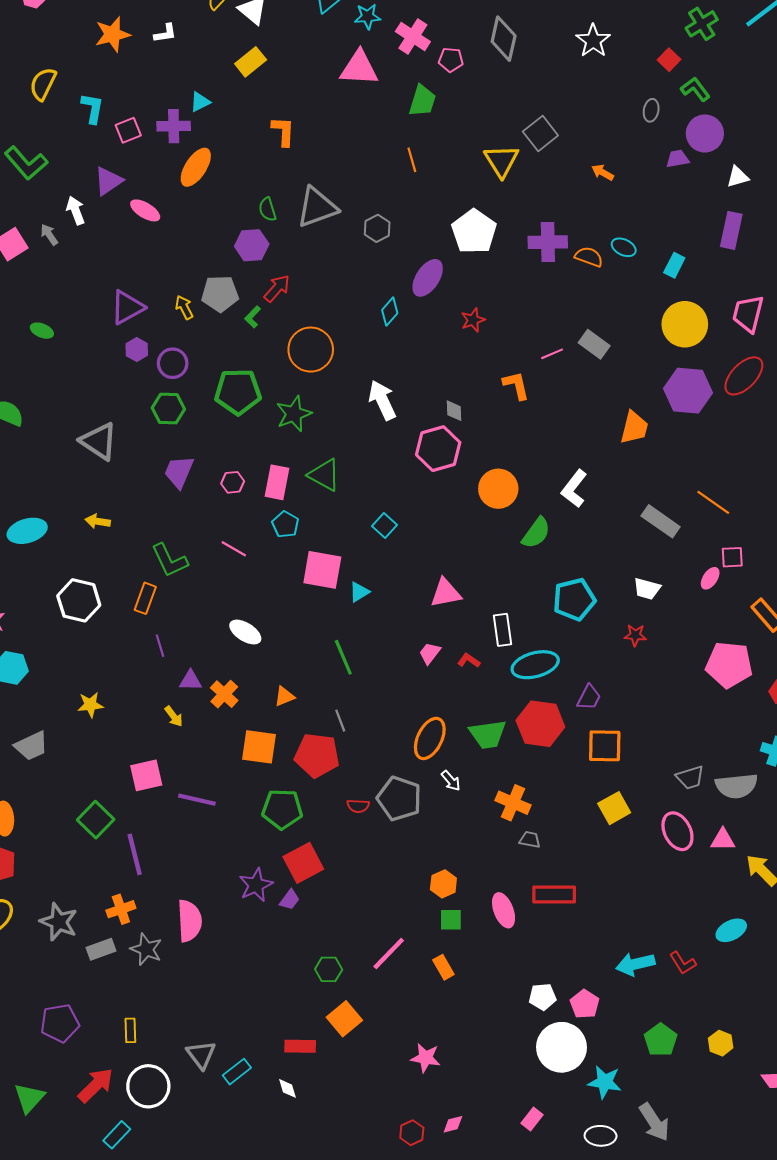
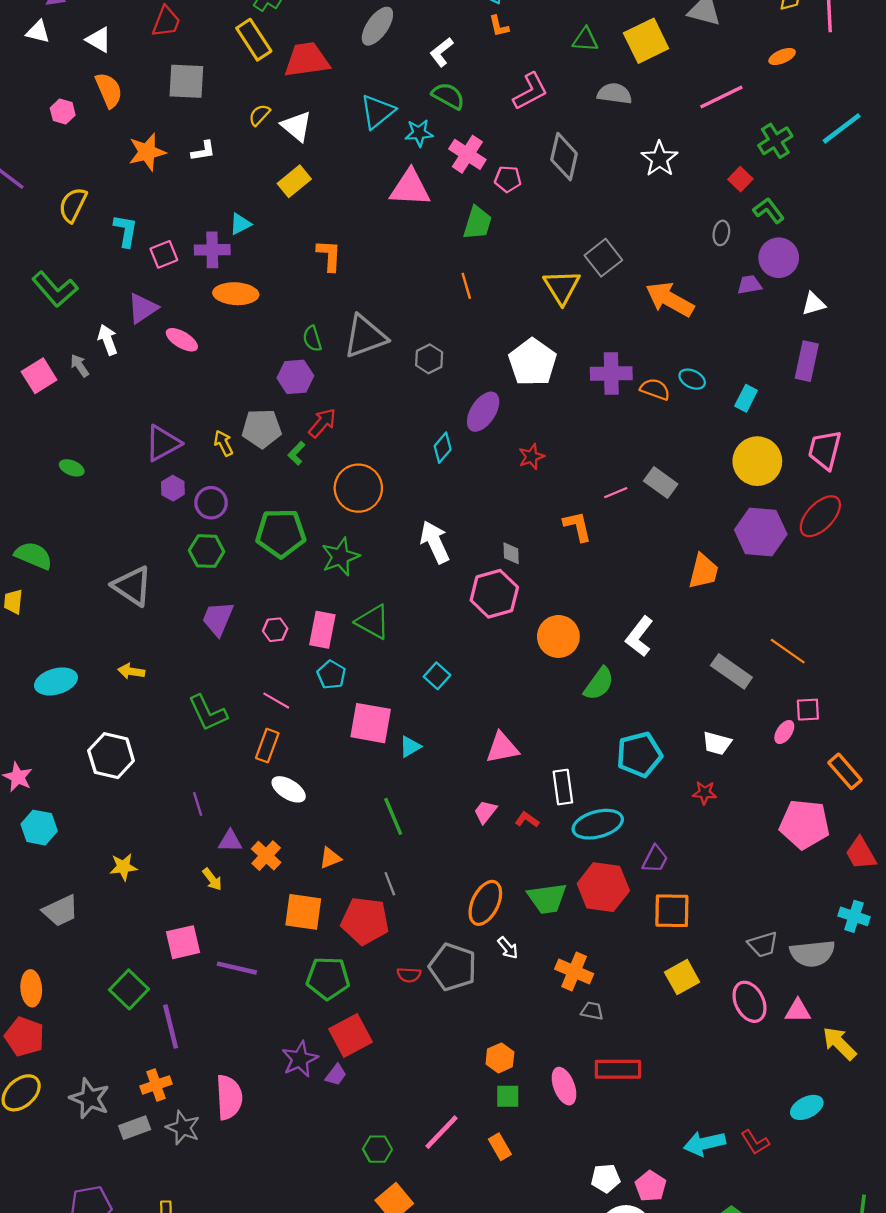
orange ellipse: (196, 167) -> (236, 294), turned 60
orange arrow: (603, 172) -> (670, 299), size x2.0
orange rectangle: (145, 598) -> (267, 746), moved

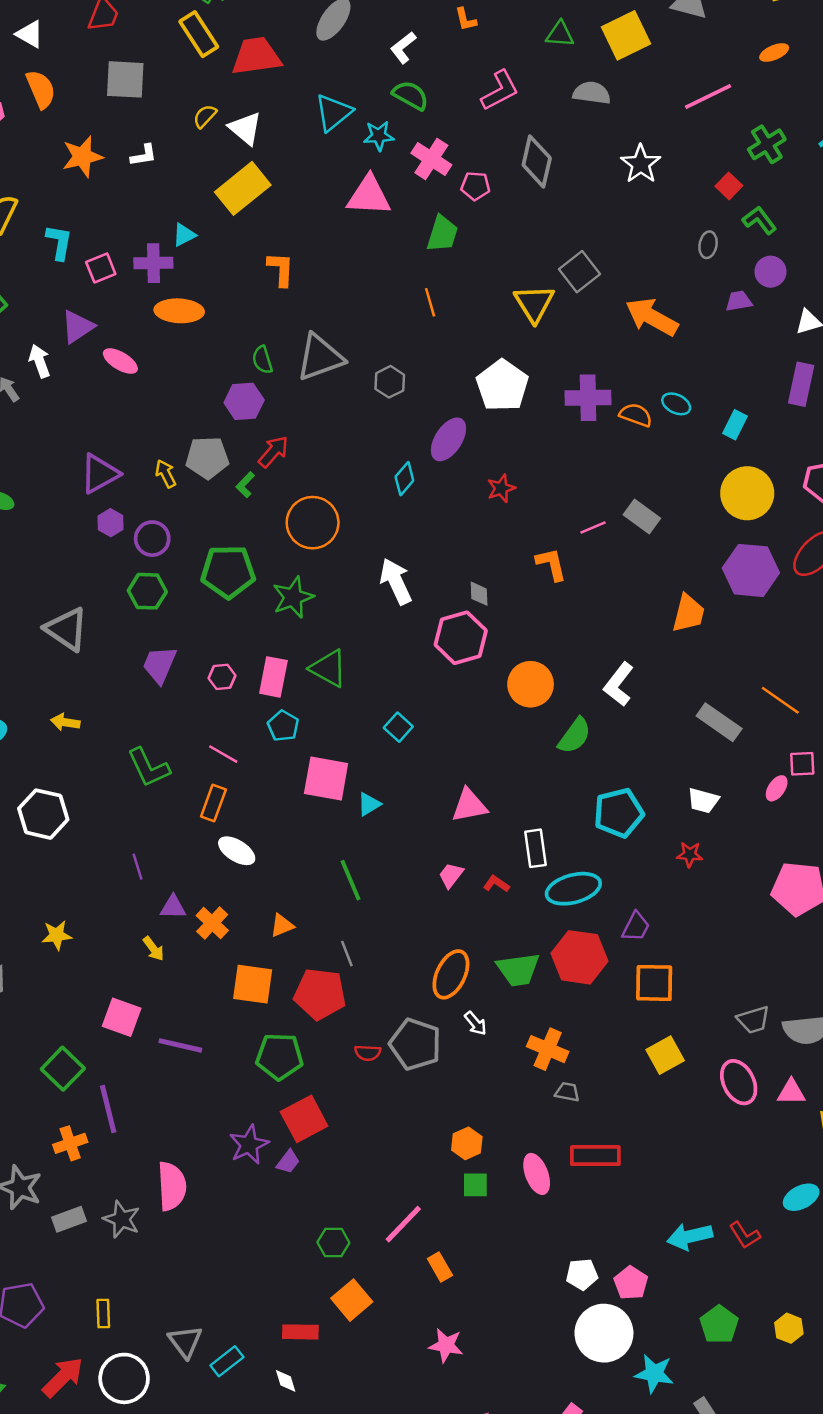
yellow rectangle: (294, 181) -> (243, 188), size x1.5
purple circle: (779, 258) -> (770, 272), size x0.7
pink square: (183, 942) -> (122, 1017), turned 33
orange cross: (156, 1085) -> (70, 1143), moved
orange rectangle: (500, 1147) -> (440, 1267), moved

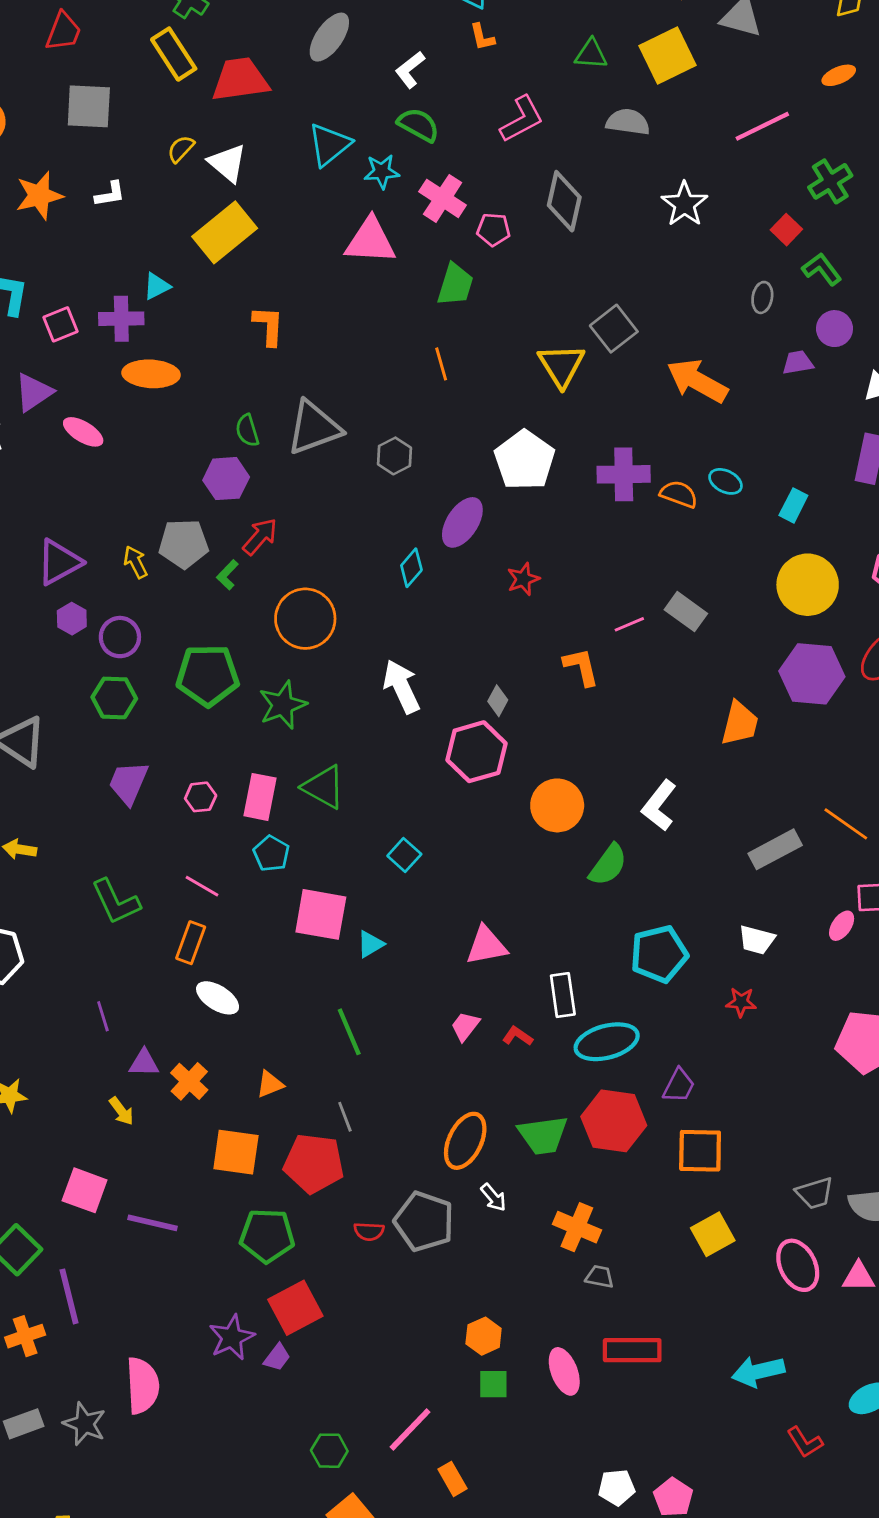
gray diamond: (479, 594) -> (498, 701), turned 30
gray rectangle: (719, 722) -> (775, 849), turned -63
cyan arrow: (690, 1236) -> (758, 1371), moved

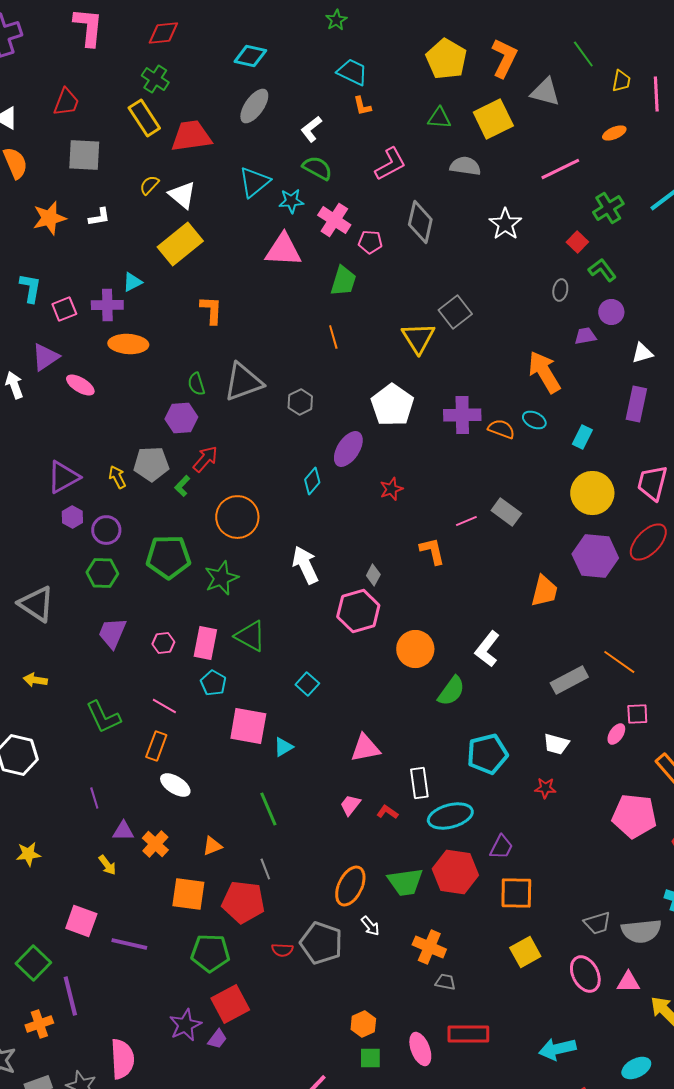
orange arrow: (697, 381) -> (544, 372), moved, turned 30

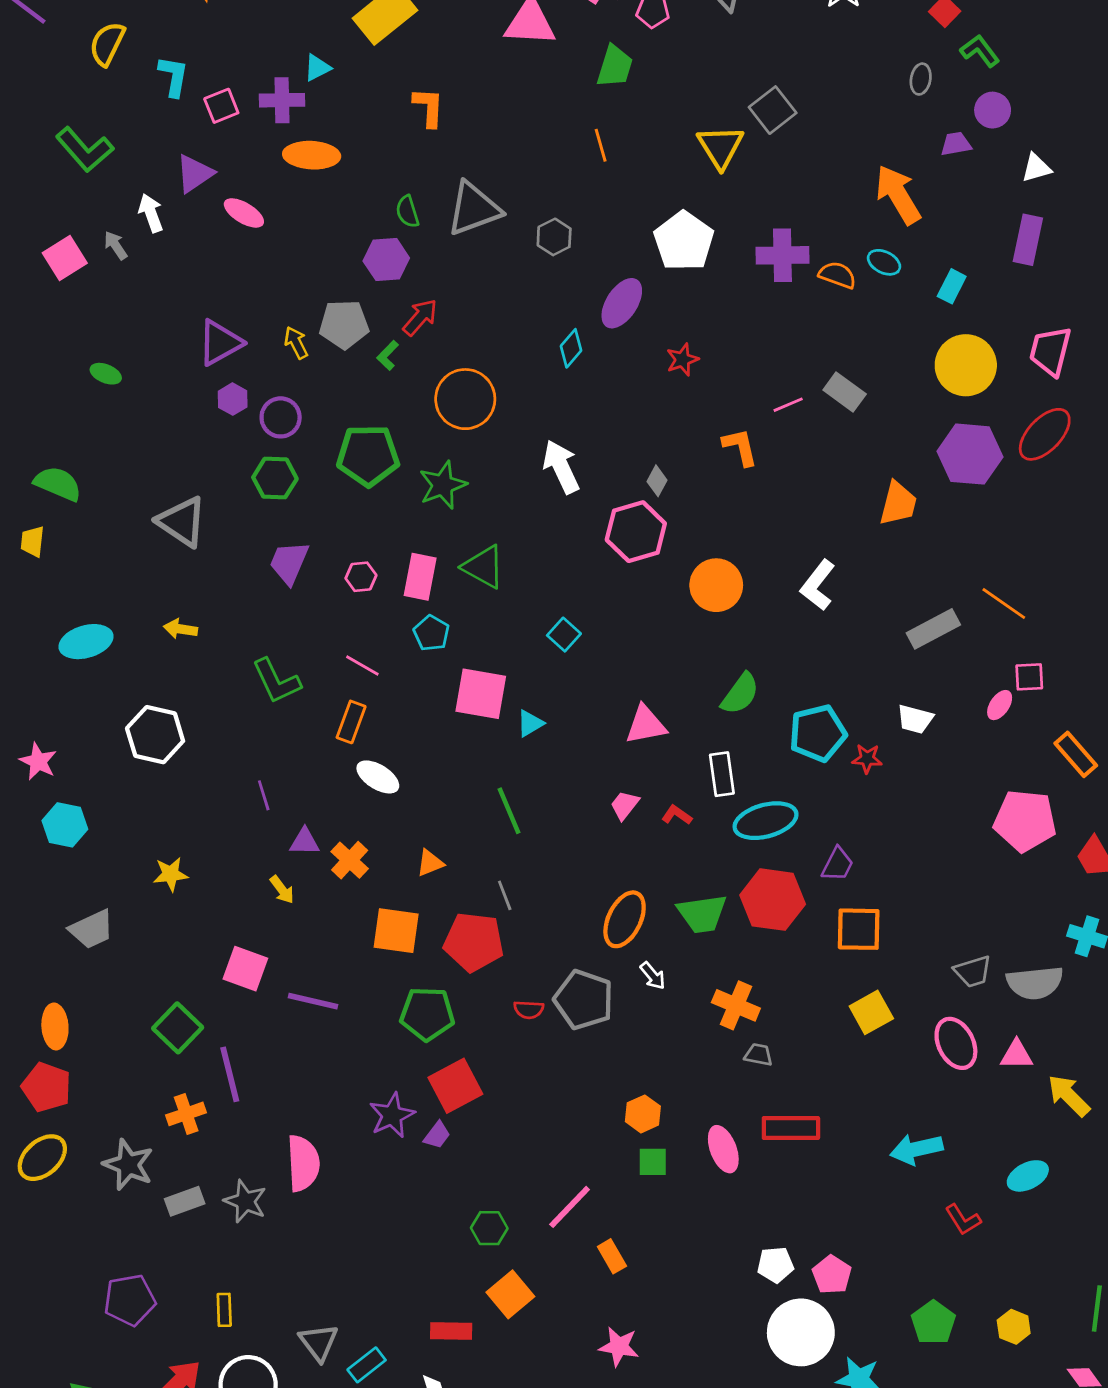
green semicircle: (451, 691) -> (740, 694), moved
red star: (545, 788) -> (867, 759), moved

